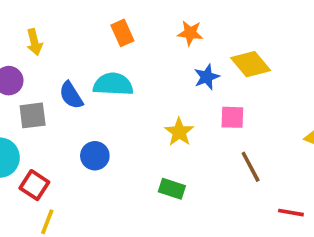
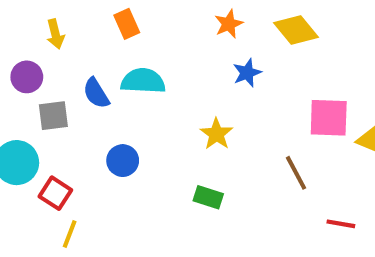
orange rectangle: (122, 33) -> (127, 24), moved
orange star: (190, 33) -> (229, 24), turned -30
yellow diamond: (251, 64) -> (296, 30), moved
pink square: (232, 117) -> (329, 118), moved, size x1.5

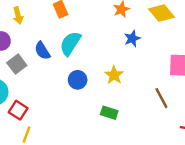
cyan semicircle: (143, 81) -> (70, 43), turned -60
gray square: (53, 116) -> (17, 64), turned -30
blue circle: (123, 161) -> (78, 80), moved

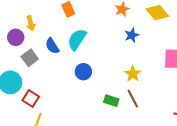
yellow arrow: (18, 15) -> (31, 23), moved
yellow star: (114, 75) -> (133, 74), moved
brown line: (161, 98) -> (133, 99), moved

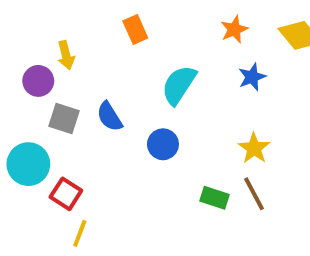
cyan semicircle: (77, 39) -> (179, 85), moved
blue semicircle: (52, 46) -> (110, 117), moved
gray square: (30, 58) -> (64, 119), turned -35

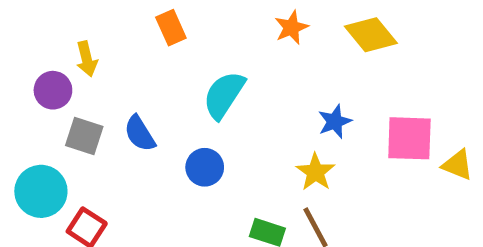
blue star: (252, 77) -> (335, 122), moved

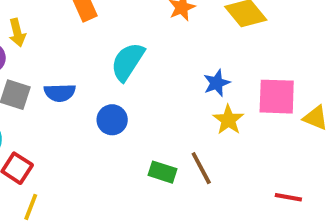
blue semicircle: (140, 134) -> (60, 93), turned -60
yellow star: (315, 172) -> (228, 120), moved

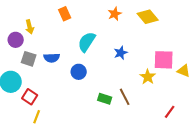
blue star: (217, 83) -> (121, 53), moved
yellow star: (228, 120) -> (148, 77), moved
red line: (288, 197) -> (170, 112), turned -64

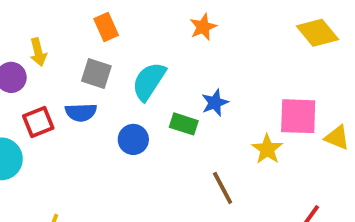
yellow diamond: (148, 17) -> (318, 33), moved
gray square: (29, 59) -> (96, 74), moved
red square: (30, 97) -> (38, 122), moved, turned 35
green rectangle: (105, 99) -> (184, 124), moved

